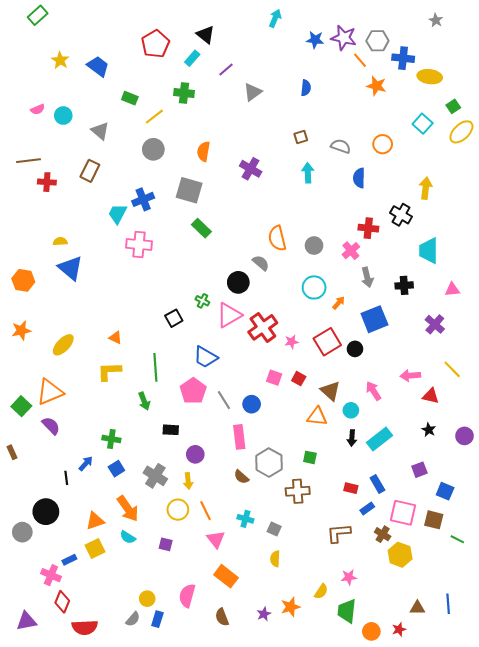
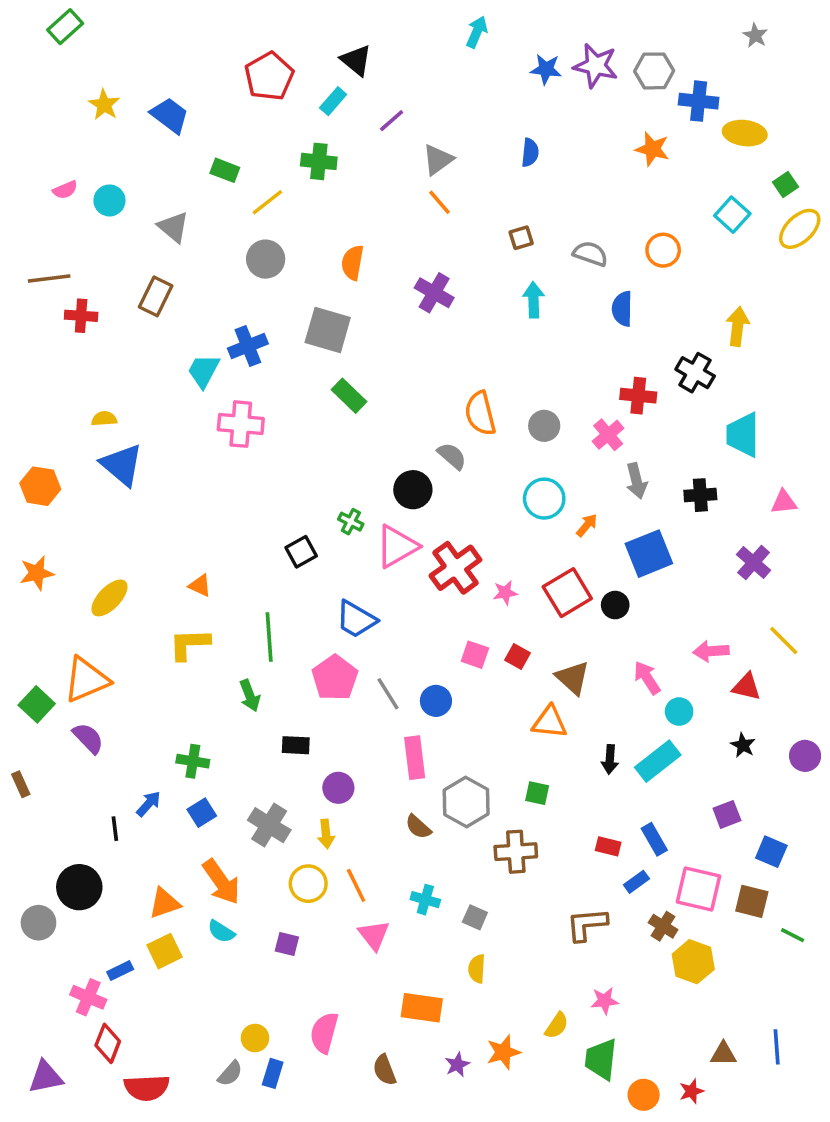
orange line: (360, 60) -> (440, 202), moved
cyan circle: (351, 410) -> (679, 712), moved
orange rectangle: (226, 576) -> (422, 1008), moved, turned -30

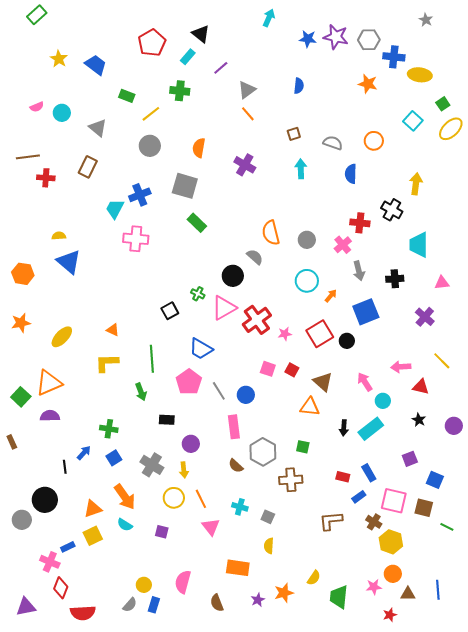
purple semicircle: (88, 738) -> (50, 416), turned -48
pink star: (605, 1001) -> (374, 587), moved
orange circle: (644, 1095) -> (393, 574), moved

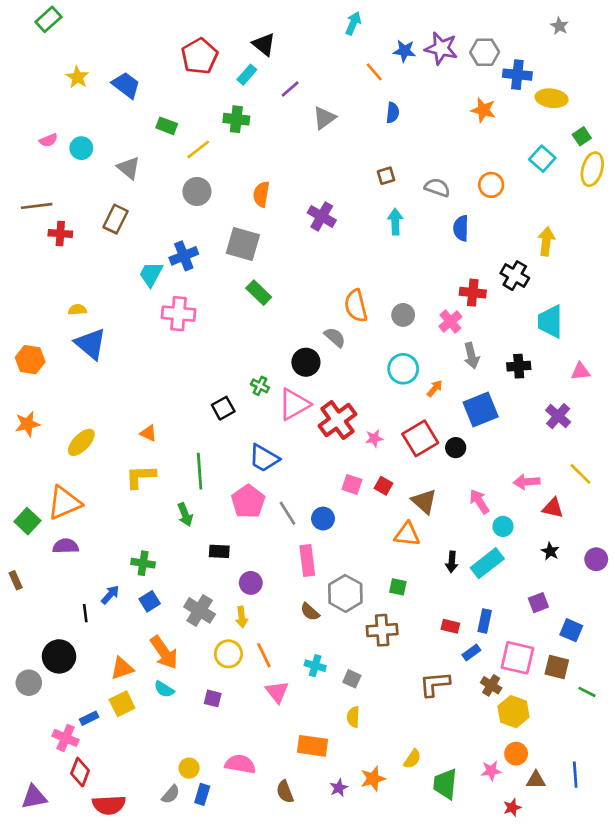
orange line: (248, 114) -> (374, 72), moved
yellow ellipse: (451, 129) -> (592, 169), turned -30
blue rectangle: (369, 473) -> (485, 621), turned 42
pink semicircle: (183, 582) -> (240, 764), turned 85

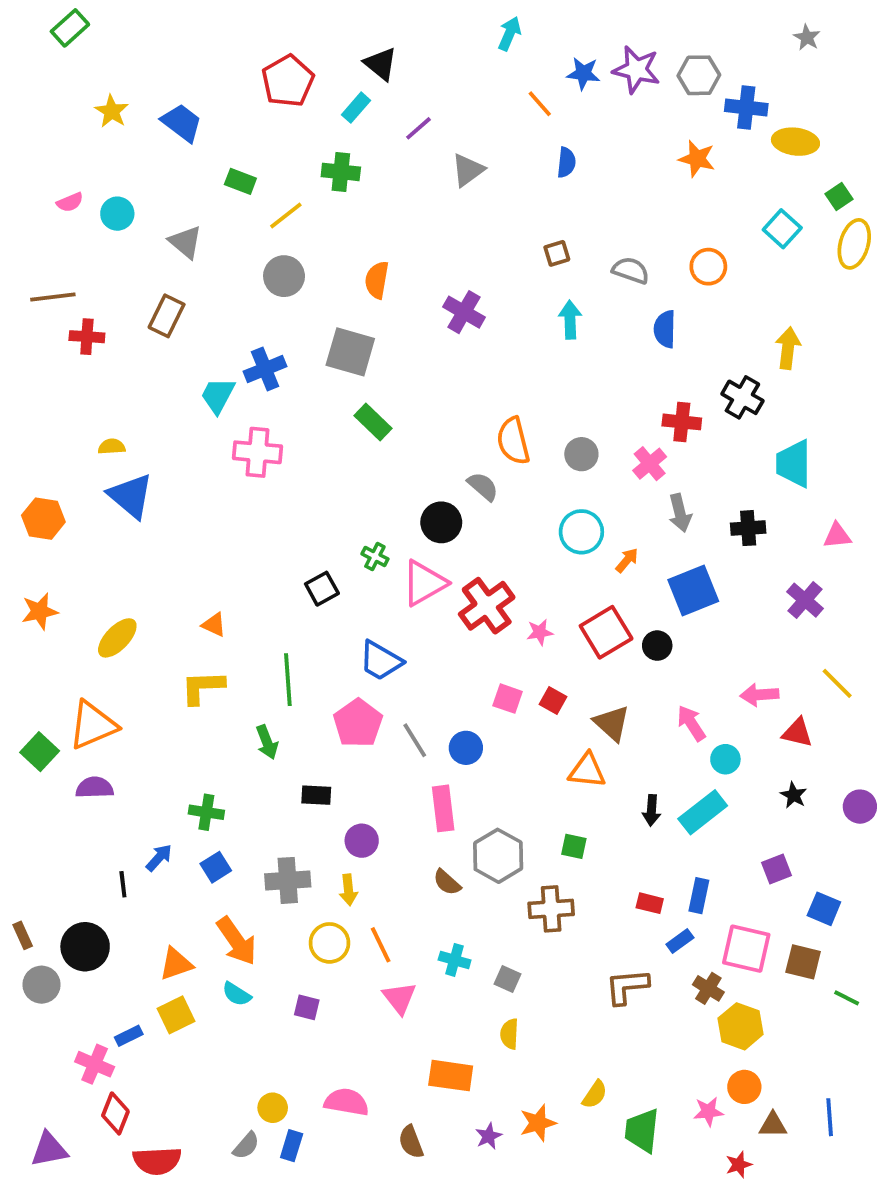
brown rectangle: (16, 580) -> (23, 935), moved
gray cross: (200, 610) -> (288, 880), turned -36

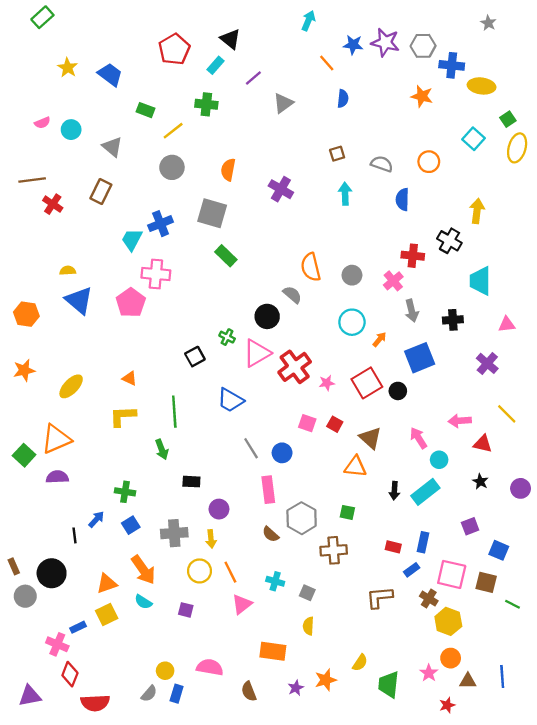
red cross: (87, 337) -> (53, 204), turned 30
pink pentagon: (358, 723) -> (131, 303), moved
pink triangle: (400, 998) -> (242, 604), turned 30
pink star: (708, 1112) -> (429, 673), turned -30

